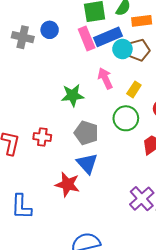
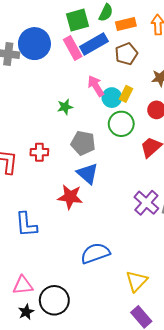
blue circle: (50, 30) -> (34, 44), size x1.8
cyan circle: (122, 49) -> (112, 98), moved
green star: (73, 95) -> (65, 107), size x0.7

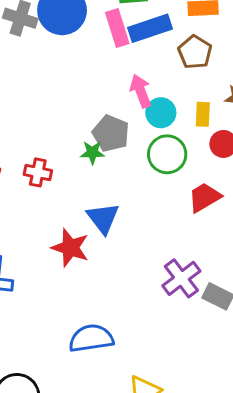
brown pentagon: (126, 54) -> (195, 52), turned -30
yellow rectangle: (126, 94) -> (203, 114), moved, turned -35
green star: (65, 107) -> (92, 153), moved
gray pentagon: (83, 143) -> (111, 133), moved

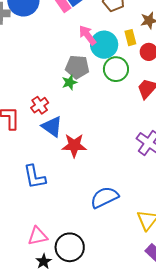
cyan circle: (161, 113) -> (104, 45), size x1.4
red cross: (38, 172) -> (40, 105), turned -30
blue triangle: (103, 218) -> (52, 127), moved

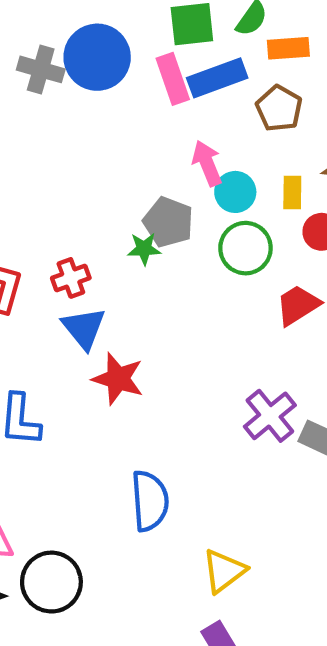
cyan circle: (104, 45) -> (235, 192), size x0.7
blue semicircle: (104, 197) -> (150, 501), turned 96

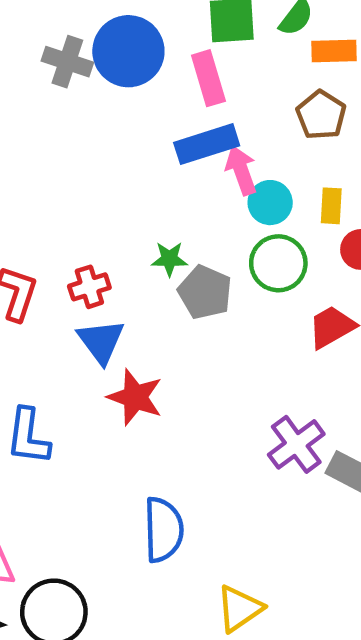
blue rectangle: (217, 78) -> (207, 144), moved
gray pentagon: (168, 222) -> (205, 292), moved

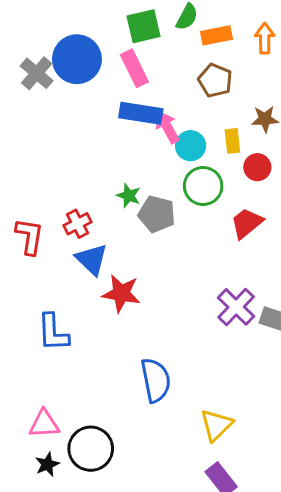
gray cross: (67, 62) -> (37, 73), turned 32
blue rectangle: (207, 144) -> (141, 113), turned 36
green star: (169, 259) -> (129, 196), turned 30

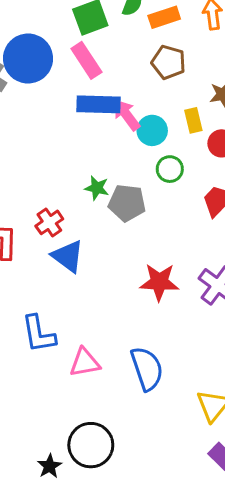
green circle: (203, 186) -> (170, 169), size x0.7
red star: (121, 293) -> (159, 282), moved
pink triangle: (44, 424) -> (85, 363), moved

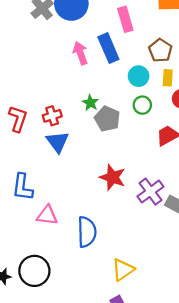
pink rectangle: (86, 60) -> (125, 19), moved
brown pentagon: (168, 62) -> (160, 50), moved
blue rectangle: (98, 104) -> (108, 48), turned 48
pink arrow: (127, 115) -> (80, 53), moved

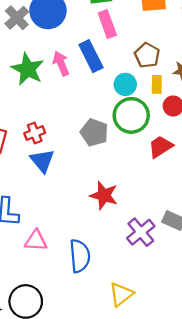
green star: (90, 103) -> (28, 69), moved, size x1.8
green circle: (142, 105) -> (131, 115), size x1.8
purple cross: (150, 192) -> (141, 232), moved

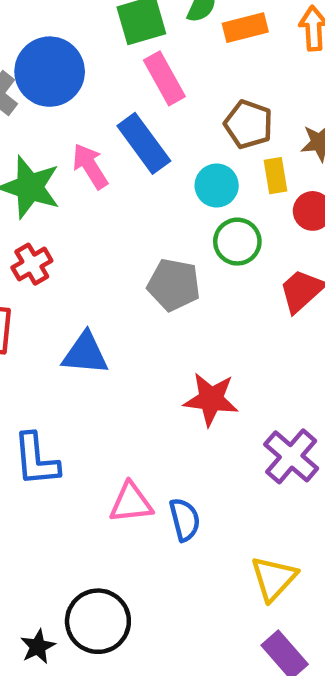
green circle: (131, 115) -> (237, 242), size x0.7
red cross: (35, 133) -> (32, 264), moved
blue triangle: (42, 161) -> (85, 353), turned -36
pink triangle: (36, 241) -> (131, 503), moved
blue semicircle: (80, 256) -> (185, 520), size x0.7

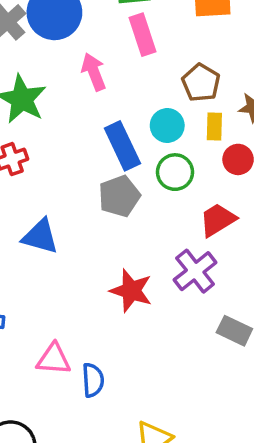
blue rectangle: (144, 143) -> (122, 146), moved
pink arrow: (90, 166) -> (94, 72), moved
gray pentagon: (174, 285) -> (119, 196), turned 30
purple cross: (291, 456) -> (195, 271), moved

